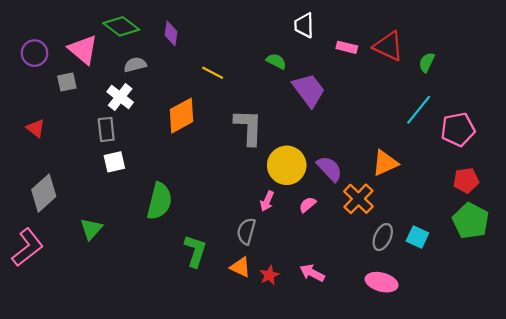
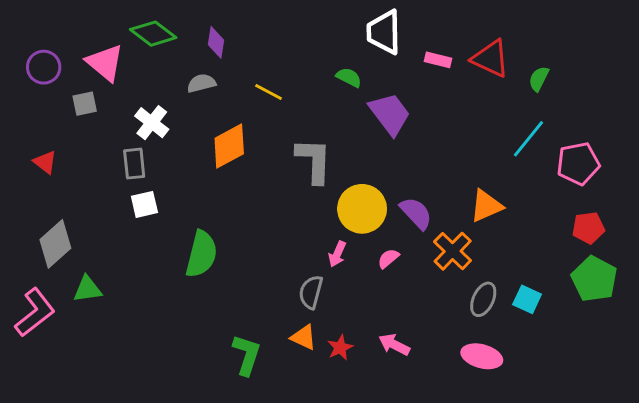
white trapezoid: (304, 25) -> (384, 32), size x1.4
gray semicircle: (135, 65) -> (201, 83), moved
green triangle: (91, 229) -> (87, 289), moved, turned 40
green L-shape: (195, 251) -> (247, 355), moved

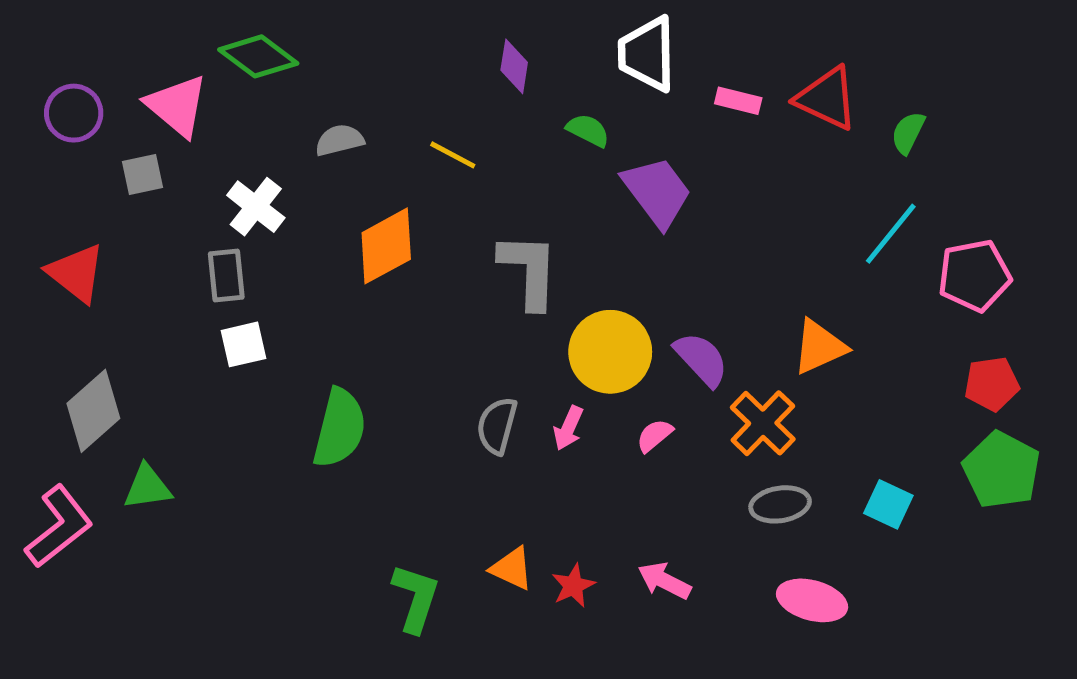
purple diamond: (216, 42) -> (514, 66), moved
red triangle: (45, 162) -> (76, 273), size x1.5
gray semicircle: (311, 292) -> (497, 426), moved
gray ellipse: (483, 299) -> (780, 504), moved, turned 56

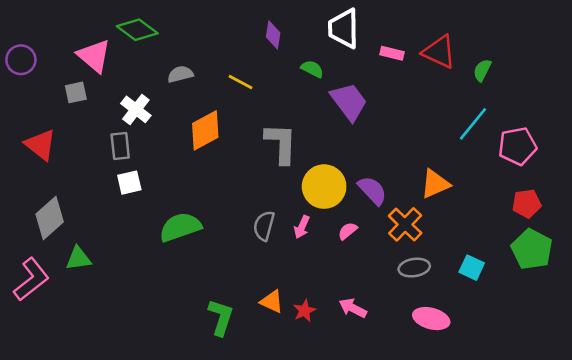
purple circle: (74, 113) -> (21, 60), moved
green semicircle: (339, 428) -> (180, 227), turned -123

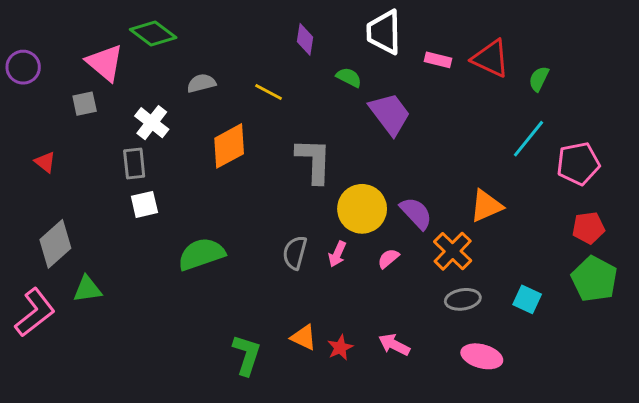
red triangle: (41, 145) -> (45, 162), size x0.6

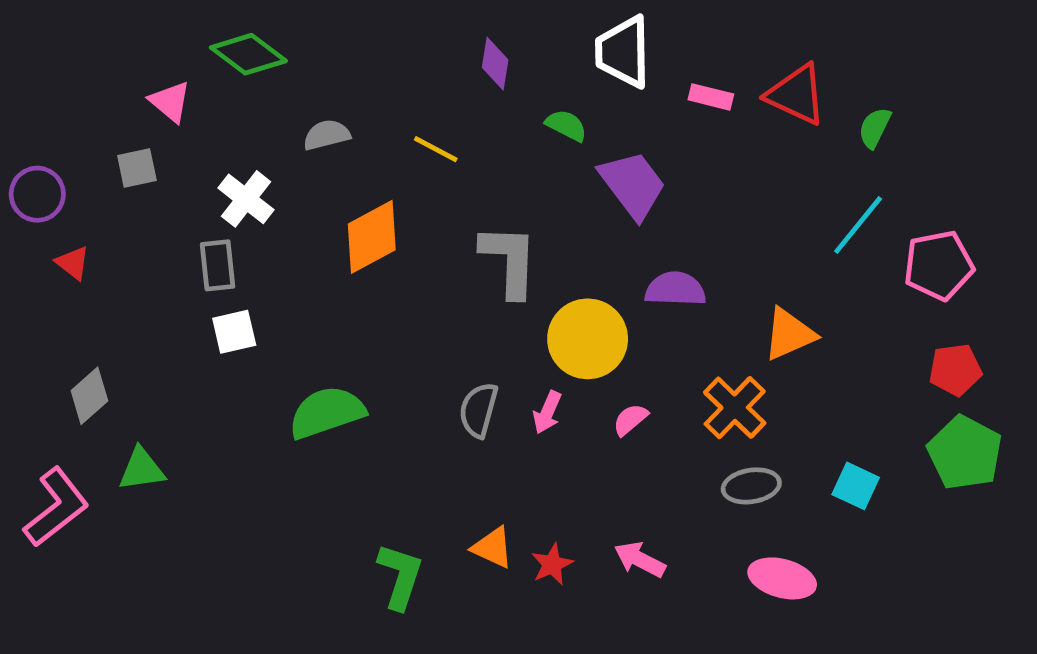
pink triangle: (105, 63) -> (170, 102), size x0.7
purple circle: (23, 67) -> (37, 194), moved
purple semicircle: (416, 213) -> (675, 289), moved, turned -45
gray diamond: (55, 244) -> (89, 396), size x0.7

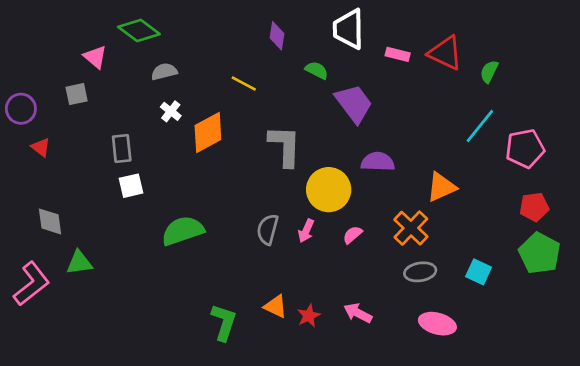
gray semicircle: (327, 135) -> (164, 72), moved
white cross: (246, 199) -> (171, 111), moved, size x0.7
gray diamond: (89, 396) -> (50, 221), turned -56

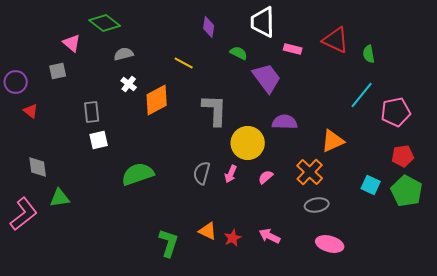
pink rectangle: (398, 54) -> (293, 49), moved
green semicircle: (489, 72) -> (369, 54), turned -36
cyan square: (479, 272) -> (371, 185), moved

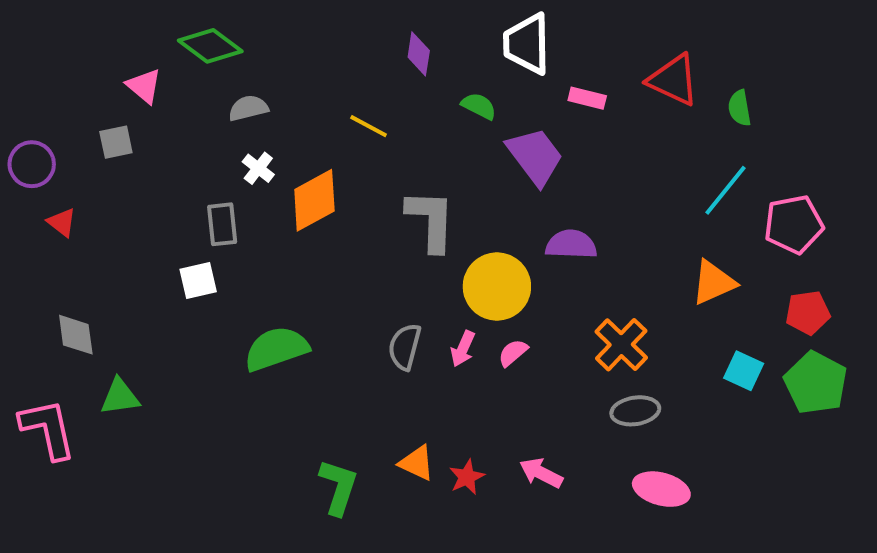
gray rectangle: (92, 112) -> (222, 224), moved
orange triangle: (333, 141) -> (713, 283), moved
pink semicircle: (266, 177) -> (513, 353), moved
pink L-shape: (24, 214) -> (48, 429), turned -64

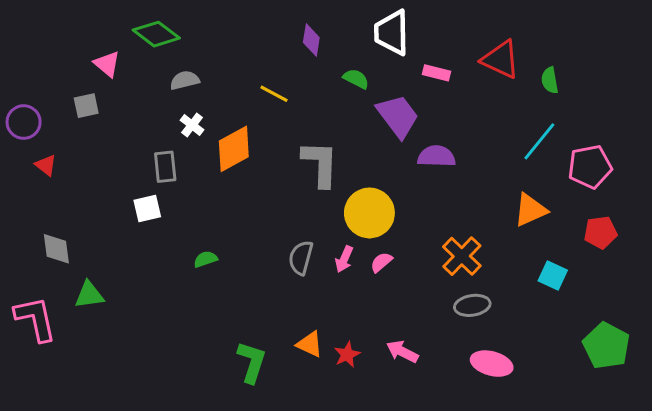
purple semicircle: (571, 244) -> (437, 156), moved
green semicircle: (276, 349) -> (205, 259), size x0.5
green pentagon: (816, 383) -> (606, 346), moved

